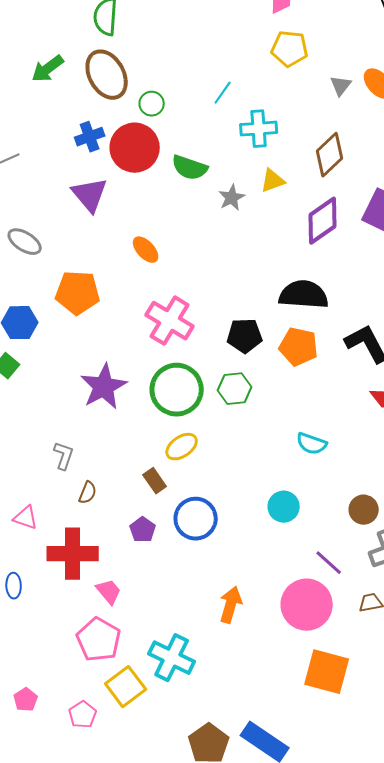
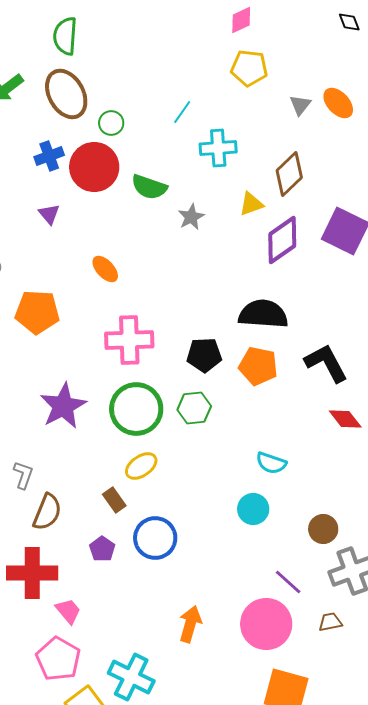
yellow triangle: (273, 181) -> (251, 204), moved
purple triangle: (90, 195) -> (49, 214), size x0.6
pink cross: (170, 321) -> (129, 340), turned -33
brown semicircle: (88, 493) -> (47, 512), size x1.6
cyan circle: (284, 507) -> (253, 509), moved

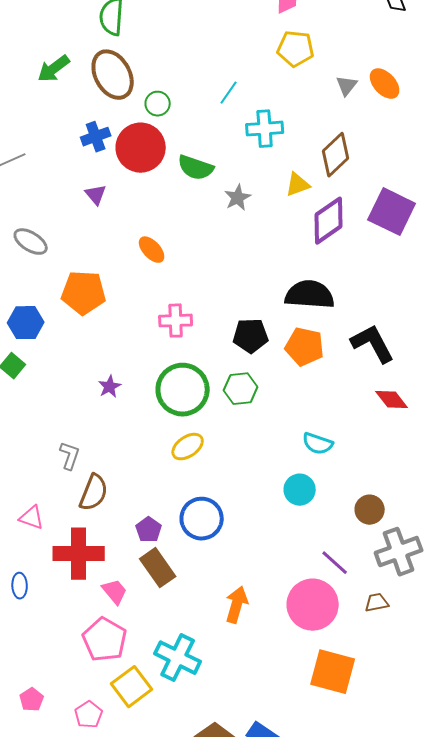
pink cross: (129, 340) -> (176, 321), size x0.7
purple star: (63, 406) -> (110, 387), size x0.5
brown rectangle: (114, 500) -> (158, 568), moved, size x1.5

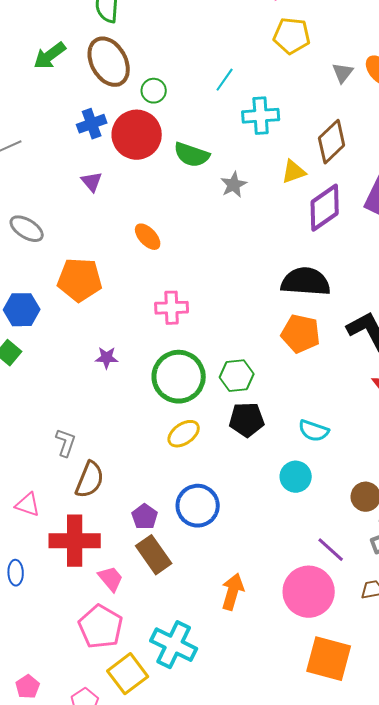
black pentagon: (251, 336) -> (247, 420), moved
purple star: (110, 387) -> (107, 358), moved, turned 30

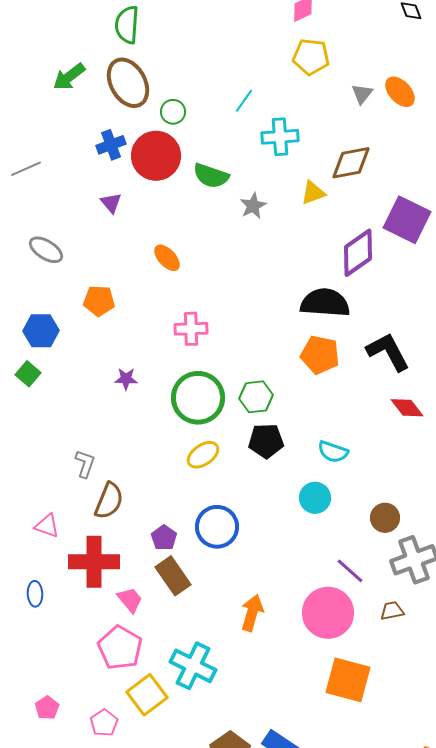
brown diamond: (332, 142) -> (351, 163), turned 33
purple diamond: (325, 208) -> (358, 253), moved
orange pentagon: (80, 280) -> (99, 301), size x0.7

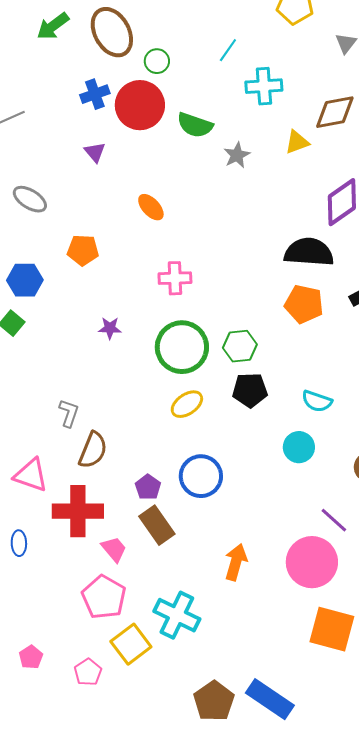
pink triangle: (47, 526) -> (31, 475), size x1.4

